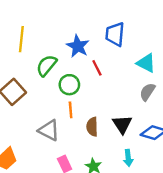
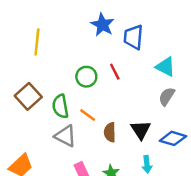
blue star: (78, 46) -> (102, 25), moved
green semicircle: (47, 65) -> (60, 106), moved, turned -50
green circle: (69, 85) -> (86, 77), moved
orange line: (71, 110) -> (88, 115), turned -49

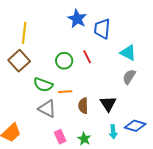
brown square: (28, 96) -> (19, 61), moved
green semicircle: (60, 106) -> (43, 85), turned -60
orange line: (88, 115) -> (65, 92), turned -40
blue diamond: (173, 138) -> (135, 126), moved

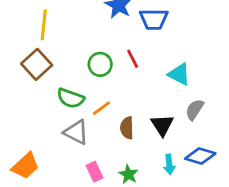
blue trapezoid: (102, 29) -> (154, 19), turned -95
cyan triangle: (128, 53) -> (179, 74), moved
gray semicircle: (129, 77) -> (195, 110), moved
orange line: (65, 92) -> (102, 108), turned -32

